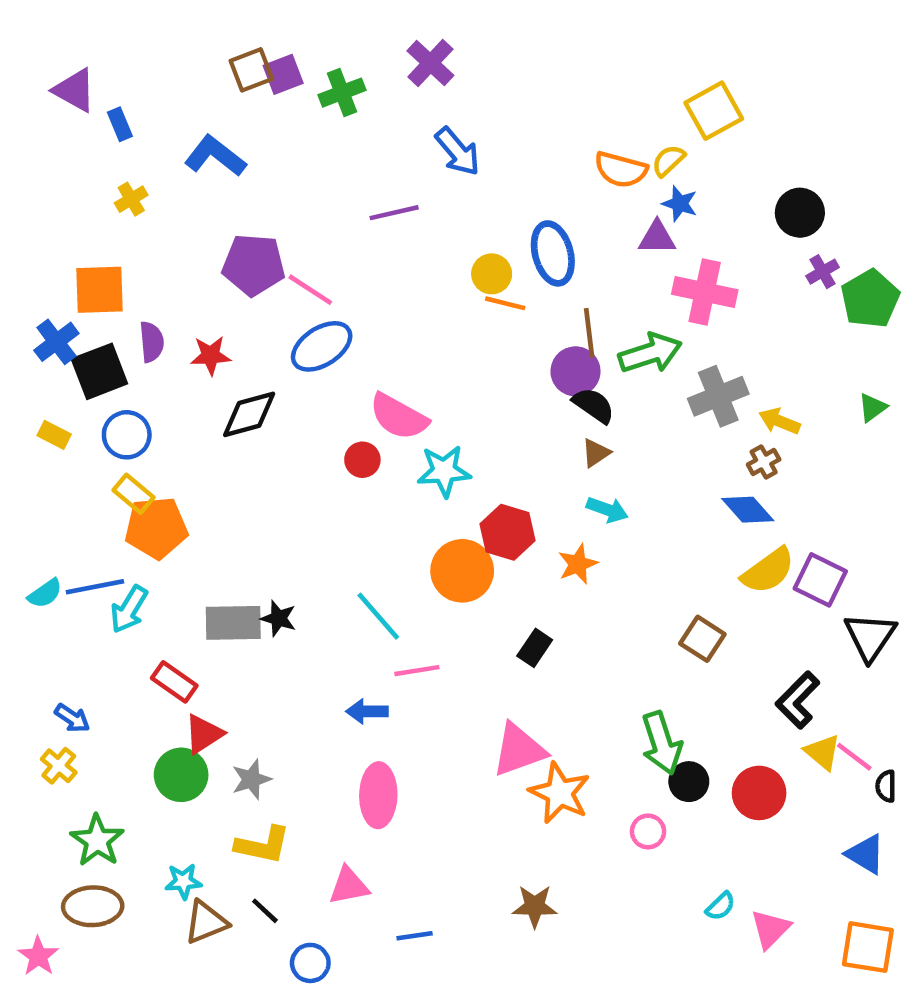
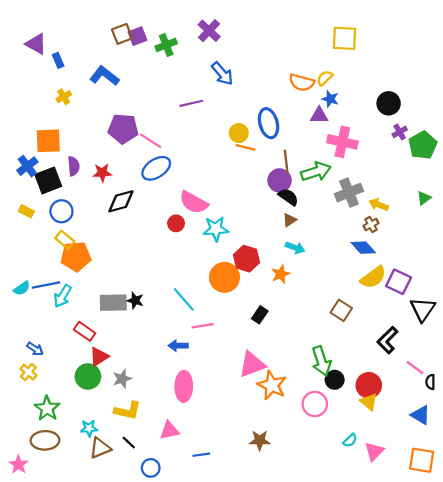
yellow square: (714, 111) -> (345, 38), moved, turned 32
yellow triangle: (823, 752) -> (369, 402), moved
pink circle: (648, 831) -> (315, 404), size x1.5

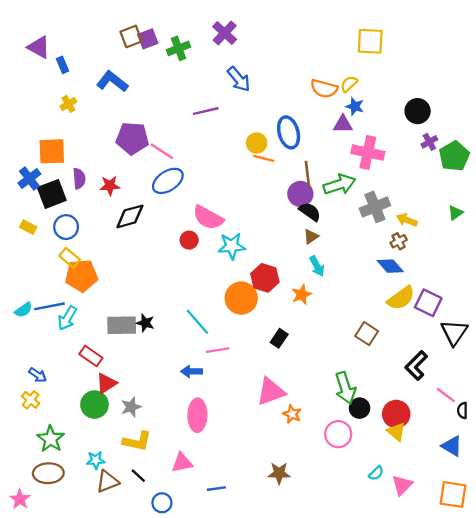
cyan arrow: (295, 248) -> (317, 266), turned 42
orange star: (272, 385) -> (292, 414), size x0.6

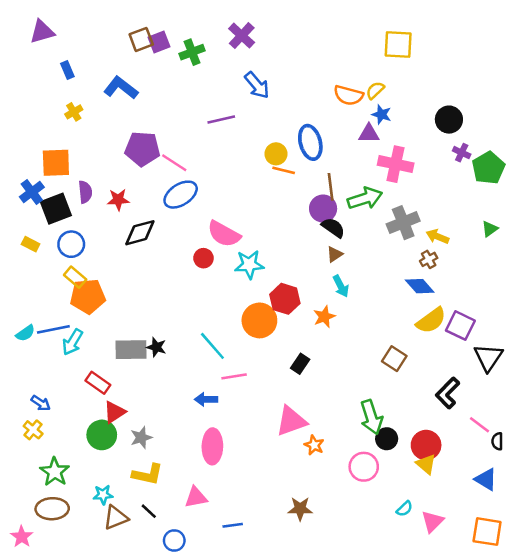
purple triangle: (39, 47) -> (42, 32), moved, turned -45
purple cross: (429, 142) -> (462, 153), turned -35

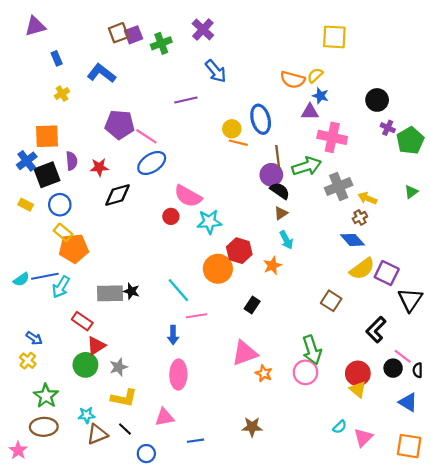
blue arrow: (206, 399) -> (173, 335), turned -90
black circle: (387, 439) -> (393, 368), moved
pink circle: (364, 467) -> (305, 372), moved

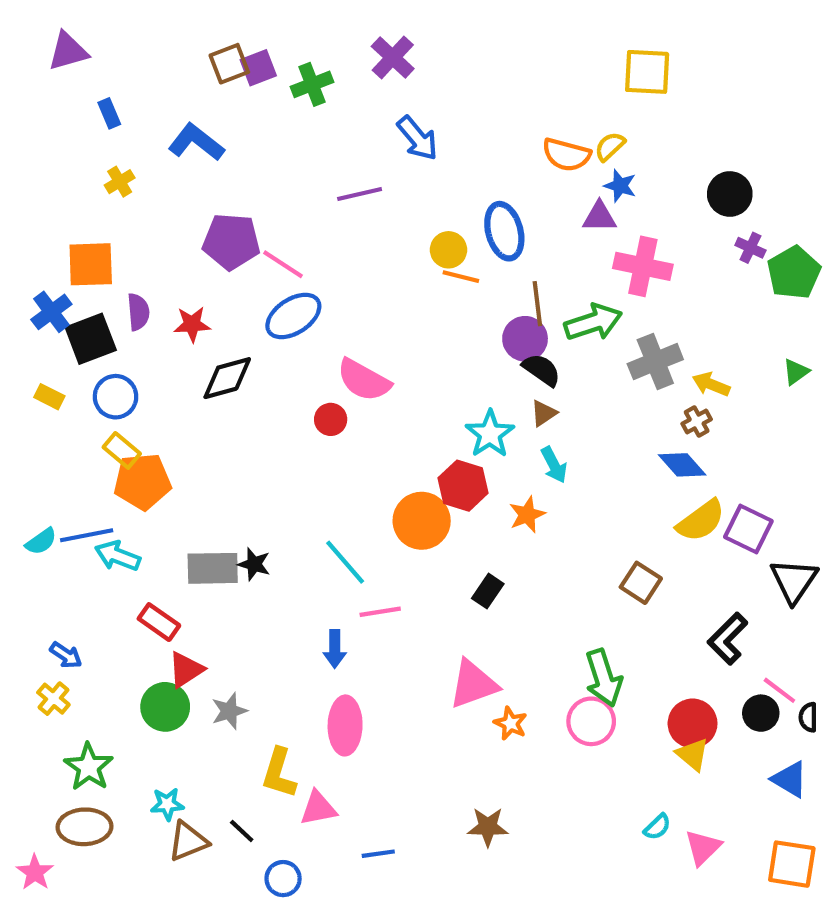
cyan star: (209, 222) -> (490, 434), moved, turned -30
cyan arrow: (61, 287) -> (118, 556), turned 80
yellow L-shape: (124, 398) -> (279, 773), moved, turned 95

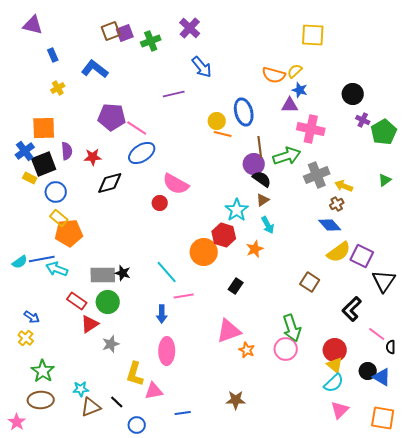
purple triangle: (68, 51) -> (33, 25), turned 30
yellow rectangle: (49, 397) -> (30, 178), moved
green circle: (165, 707) -> (108, 302), moved
black circle: (761, 713) -> (368, 371), moved
cyan semicircle: (657, 827) -> (334, 383), moved, size x1.5

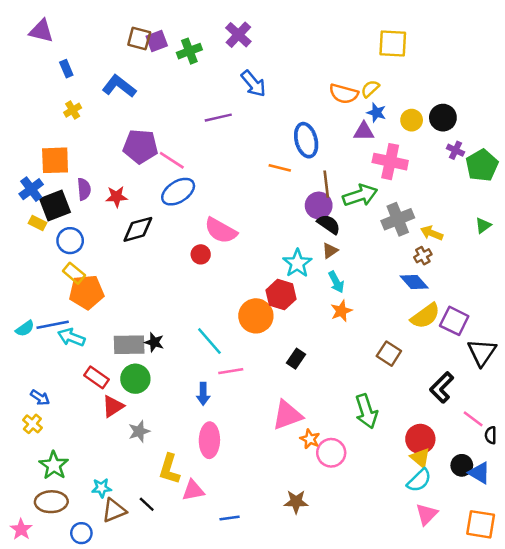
brown square: (111, 31) -> (139, 39), turned 36
yellow circle: (217, 121) -> (412, 120), moved
orange star: (255, 249) -> (341, 311), moved
pink circle: (286, 349) -> (331, 453), moved
blue circle: (137, 425) -> (81, 533), moved

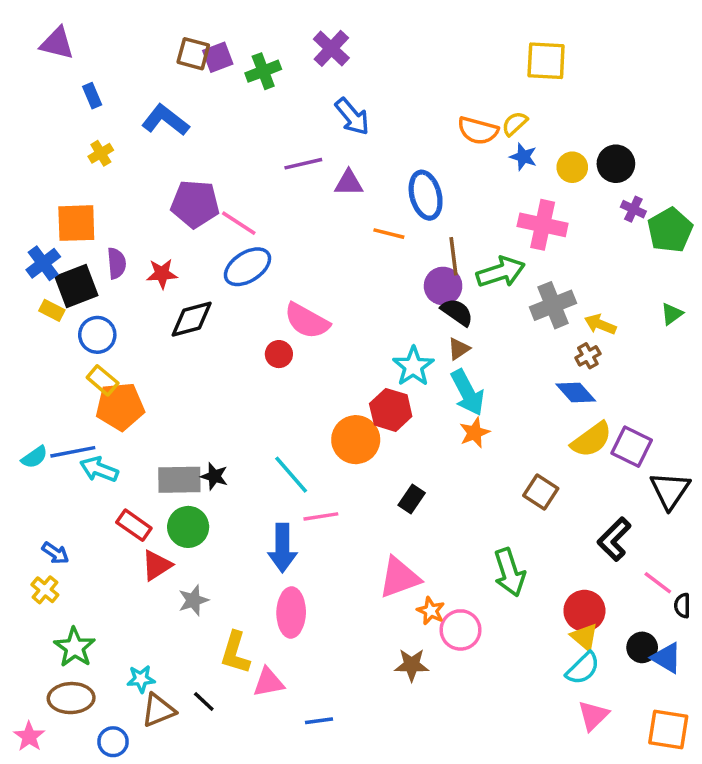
purple triangle: (364, 131) -> (349, 183), moved
cyan arrow: (336, 282) -> (467, 392), size x1.5
blue arrow: (203, 394) -> (282, 548), size x1.5
brown star: (296, 502) -> (412, 665), moved

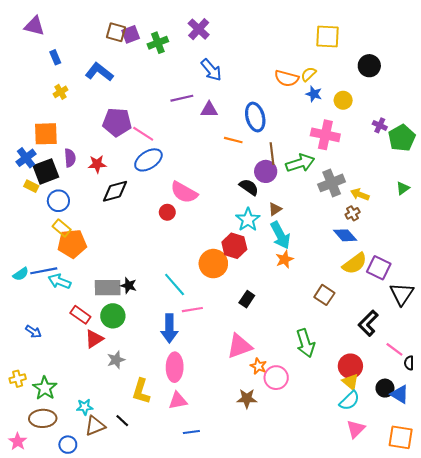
black circle: (616, 164) -> (369, 66), moved
black semicircle: (457, 312) -> (249, 187), moved
yellow cross: (45, 590) -> (18, 379), moved, turned 35
pink triangle: (268, 682) -> (178, 401), moved

